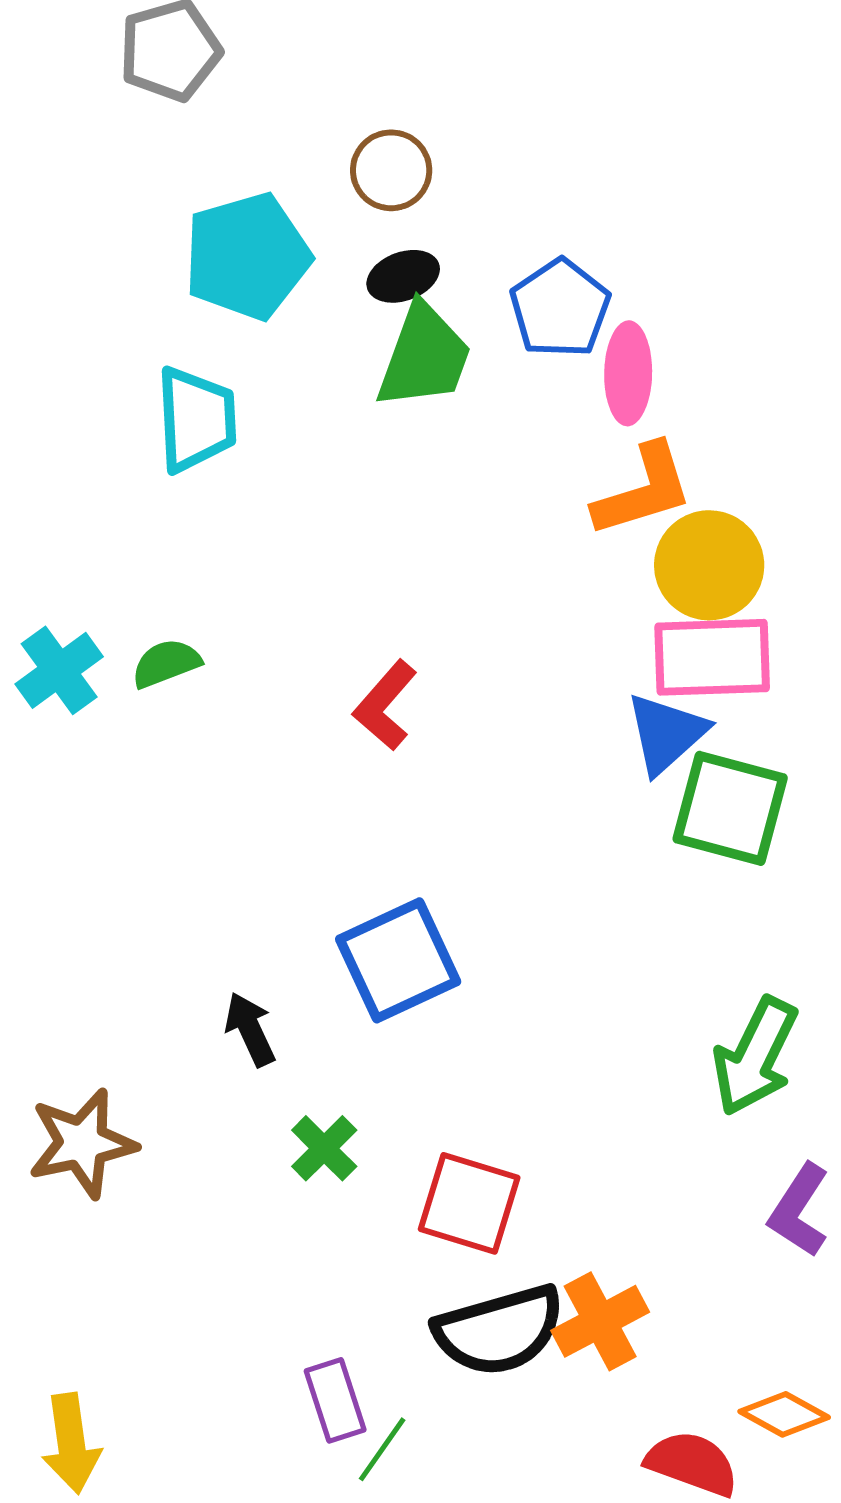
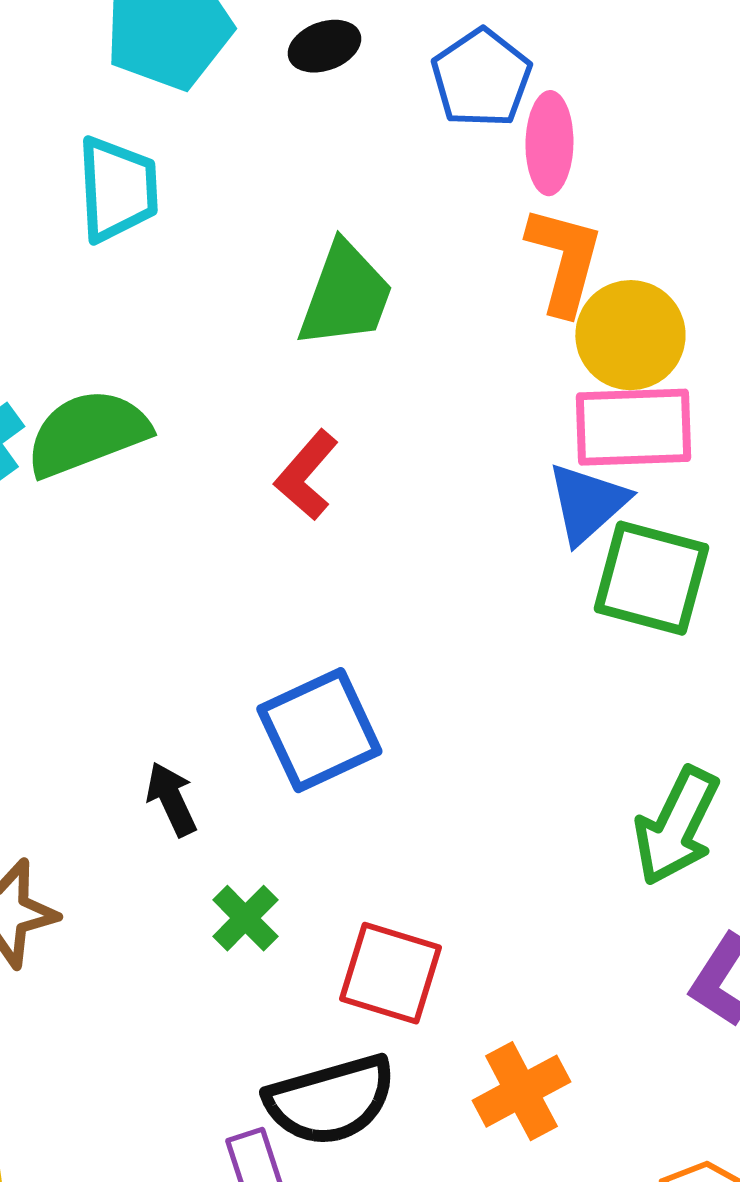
green trapezoid: (424, 356) -> (345, 295), moved
orange L-shape: (643, 490) -> (564, 260), turned -58
green semicircle: (166, 663) -> (87, 433), size x1.8
black semicircle: (499, 1330) -> (330, 1100), moved

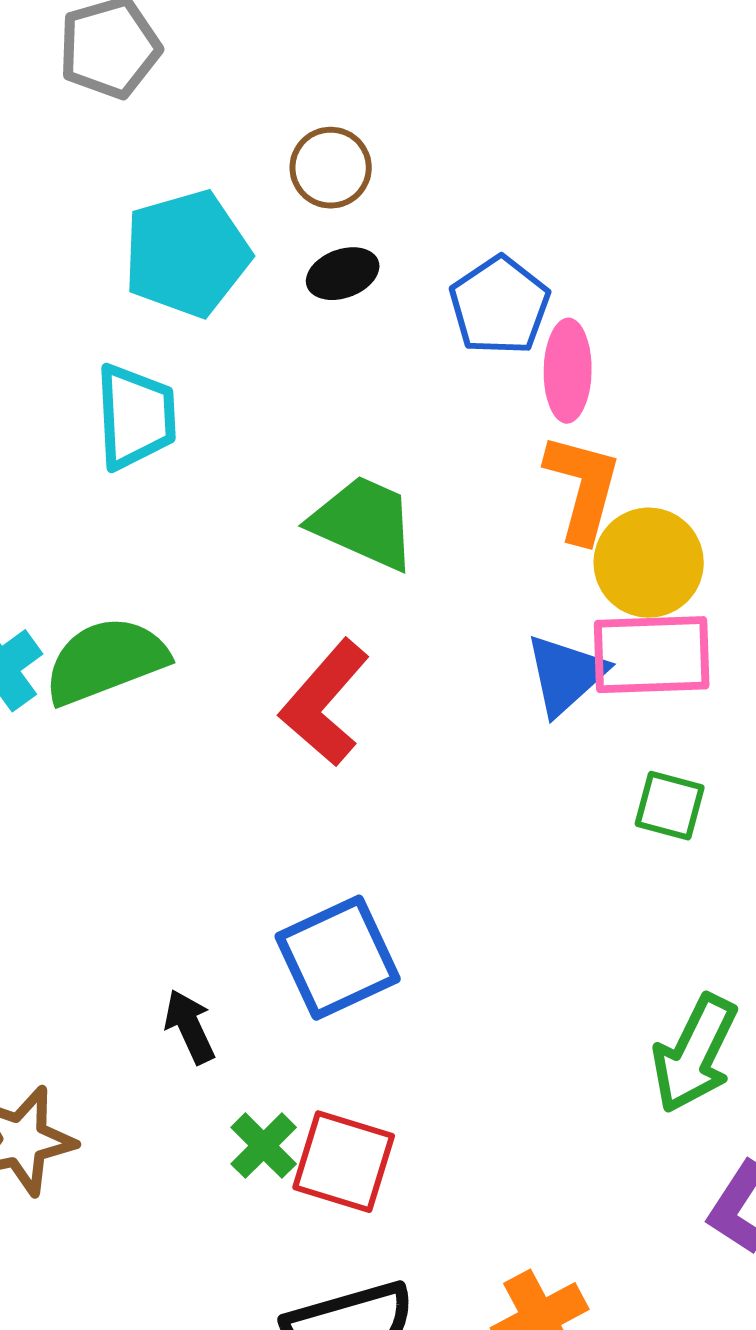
green trapezoid: (345, 295) -> (364, 523), turned -86
red L-shape: (306, 475) -> (325, 703), size x1.4
blue triangle: (587, 503) -> (566, 675), moved
green square: (651, 578) -> (670, 806), size x0.6
red square: (390, 973) -> (344, 1162), moved

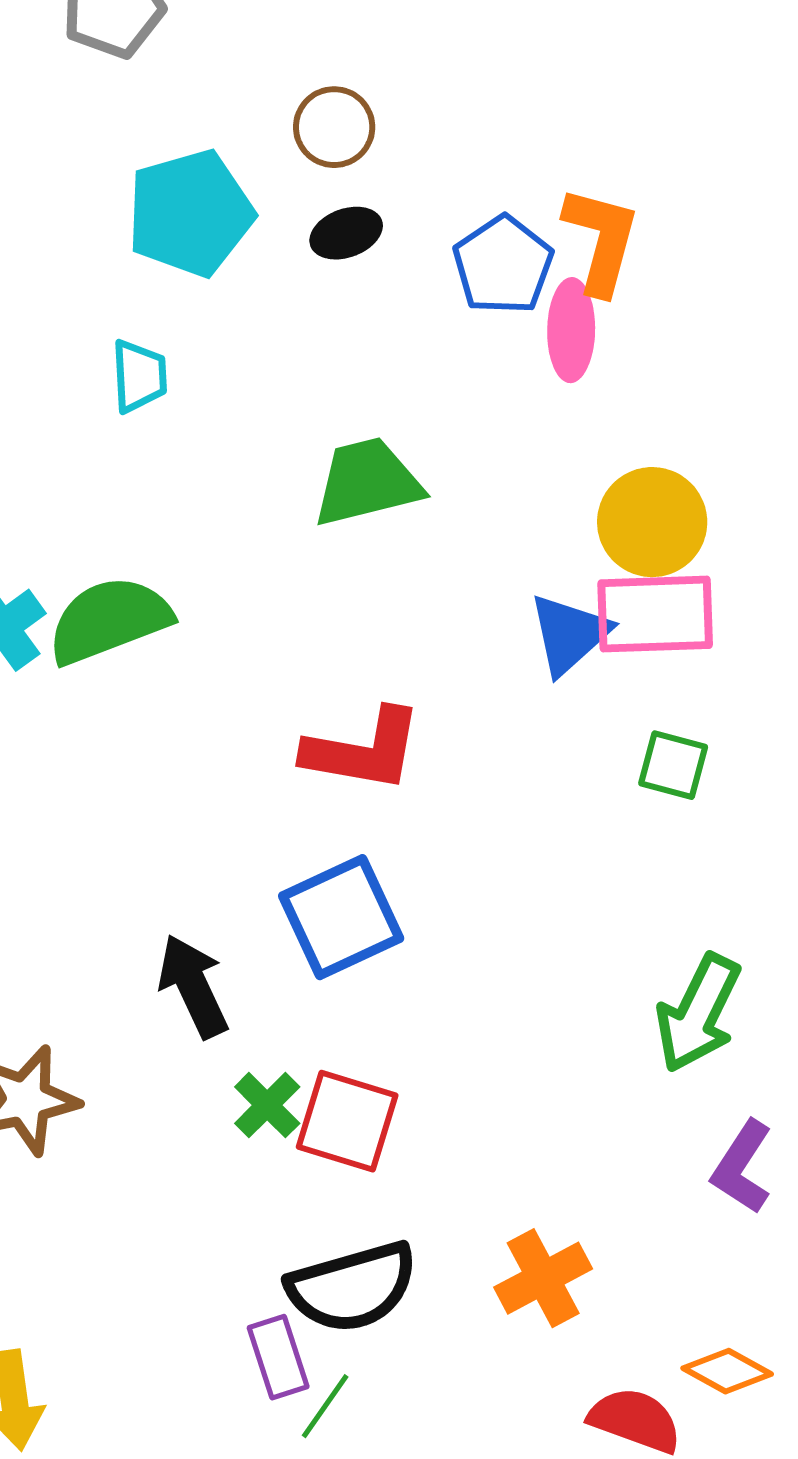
cyan trapezoid: (136, 417) -> (139, 376), size x0.7
orange L-shape: (583, 488) -> (601, 240), moved
green trapezoid: (364, 523) -> (367, 482), turned -38
red L-shape: (325, 703) -> (363, 750), moved, turned -121
black arrow: (190, 1027) -> (193, 986), size x1.4

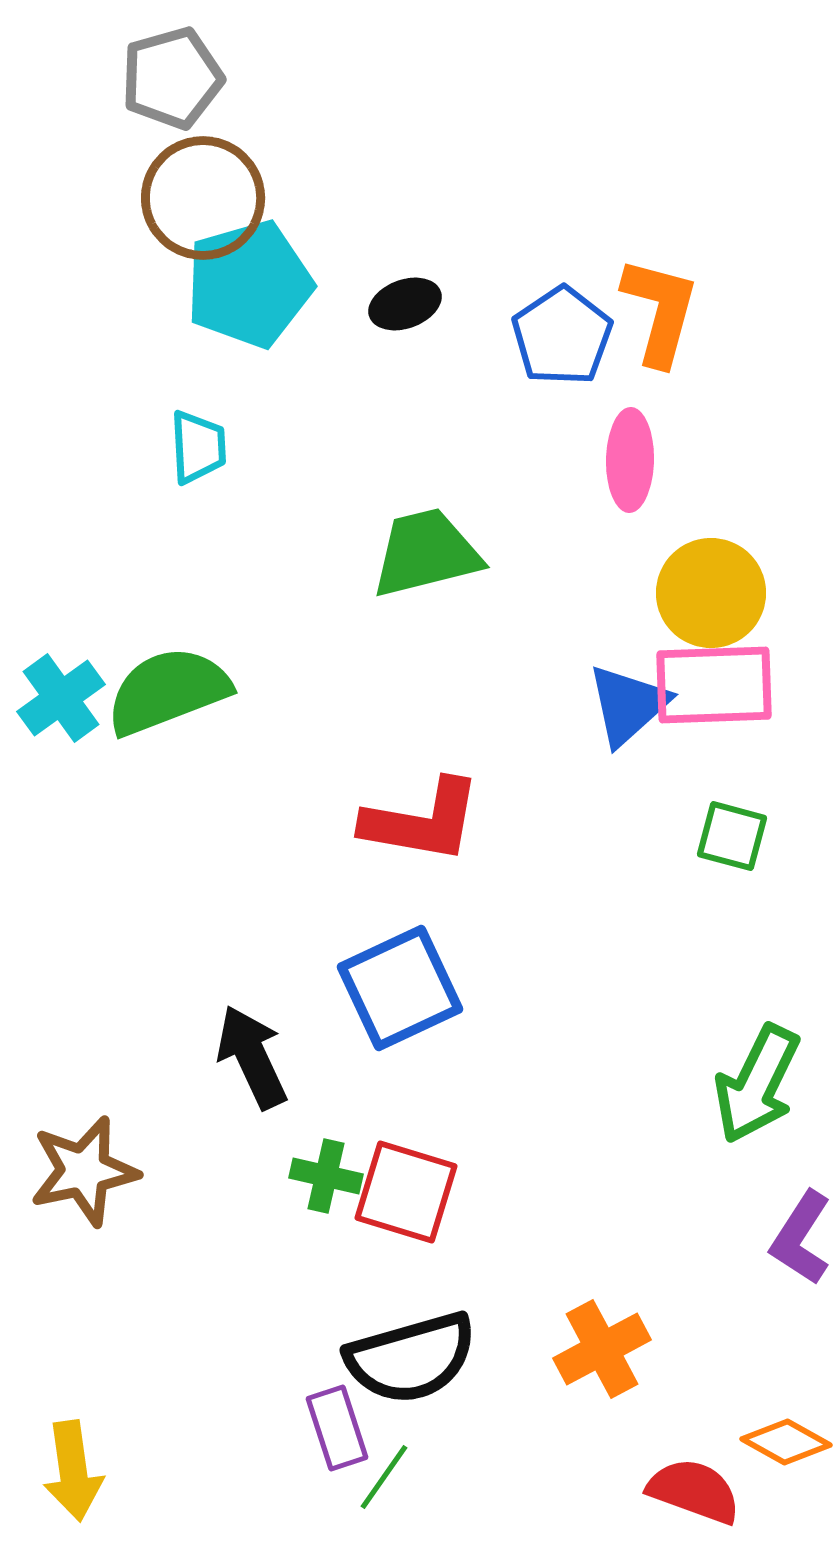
brown circle: (334, 127) -> (203, 198), moved, size x1.5
pink ellipse: (571, 330) -> (630, 460), moved
green cross: (267, 1105) -> (326, 1176), turned -32

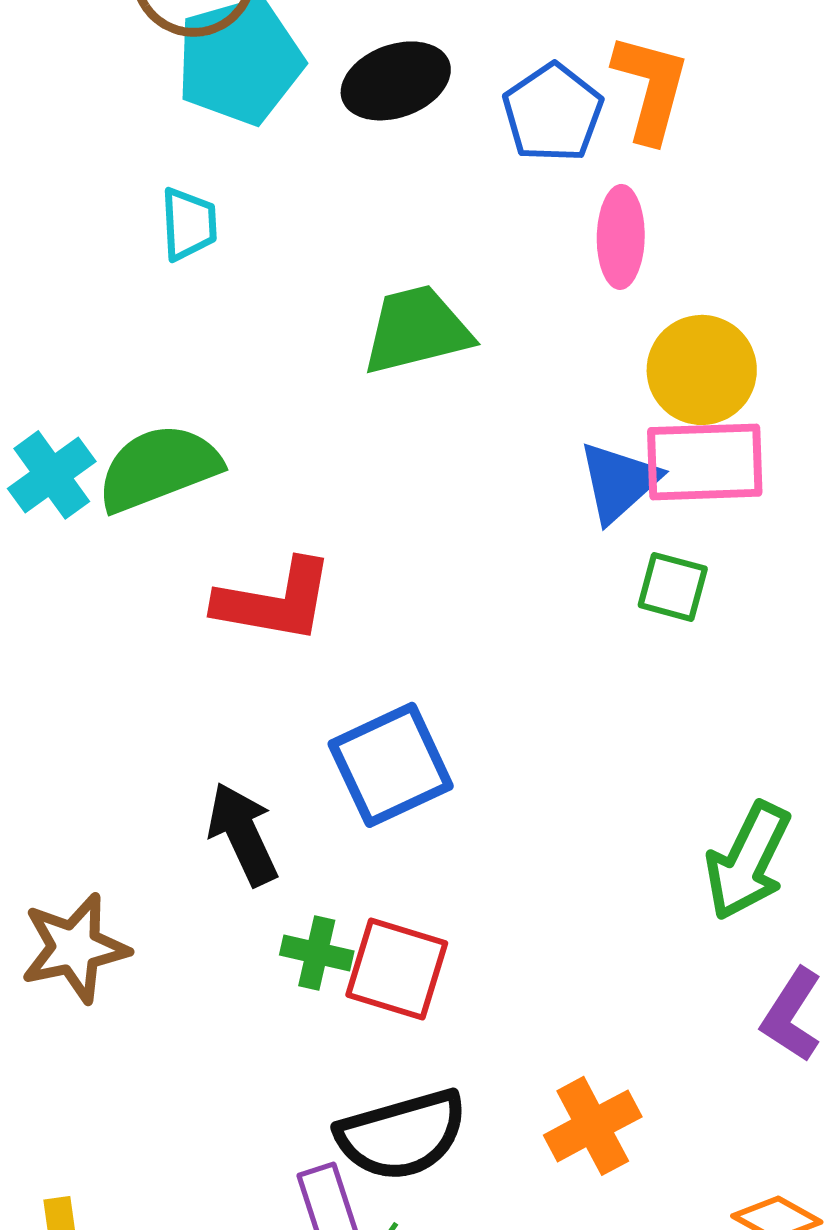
black ellipse: (405, 304) -> (396, 81), size x1.5
red L-shape: (422, 821) -> (275, 601), moved
green square: (732, 836) -> (673, 587), moved

